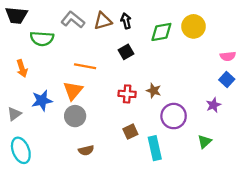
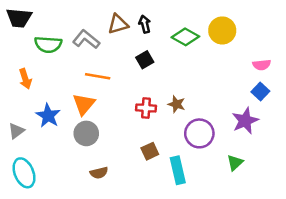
gray L-shape: (73, 20) -> (86, 39), moved
green diamond: (161, 32) -> (185, 37), turned 40
blue star: (42, 101) -> (48, 116), turned -30
purple star: (213, 105) -> (245, 121), size x1.5

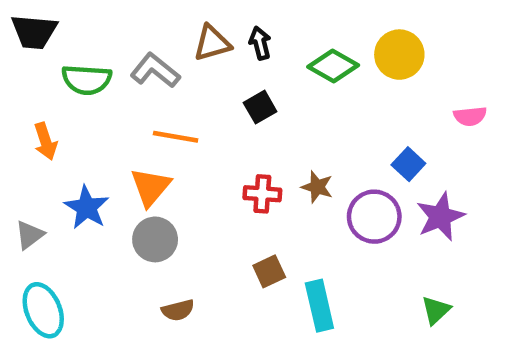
blue square: (260, 91) -> (408, 164), moved
purple circle: (199, 133) -> (374, 217), moved
green triangle: (235, 163) -> (436, 310), moved

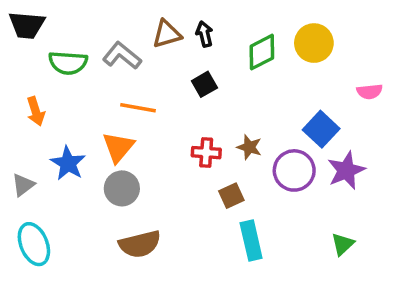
green diamond: (333, 66) -> (262, 52), turned -57
blue square: (408, 164) -> (321, 129), size x1.4
brown square: (269, 271) -> (231, 196), moved
brown semicircle: (178, 310) -> (140, 244), size x1.6

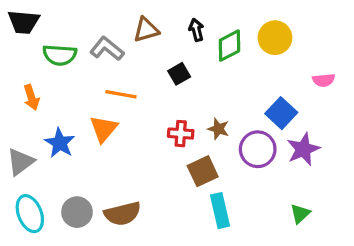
black arrow: (204, 34) -> (196, 30), moved
gray triangle: (23, 185) -> (20, 162), size x1.4
gray circle: (122, 188) -> (77, 212), moved
brown square: (231, 196) -> (203, 171), size x1.4

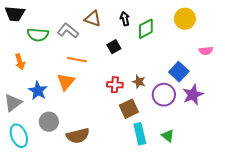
brown triangle: (146, 30) -> (93, 19), turned 36
yellow circle: (275, 38) -> (185, 19), moved
gray circle: (77, 212) -> (49, 122), moved
green triangle: (300, 214) -> (168, 136), moved, turned -40

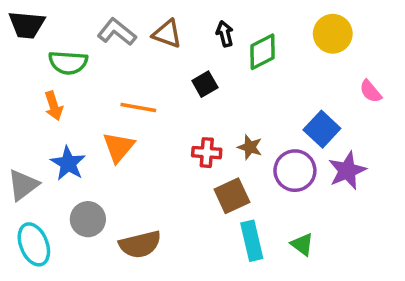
gray L-shape: (68, 31) -> (117, 32), moved
pink semicircle: (206, 51) -> (371, 91), turned 56
orange arrow: (20, 62) -> (54, 106), moved

